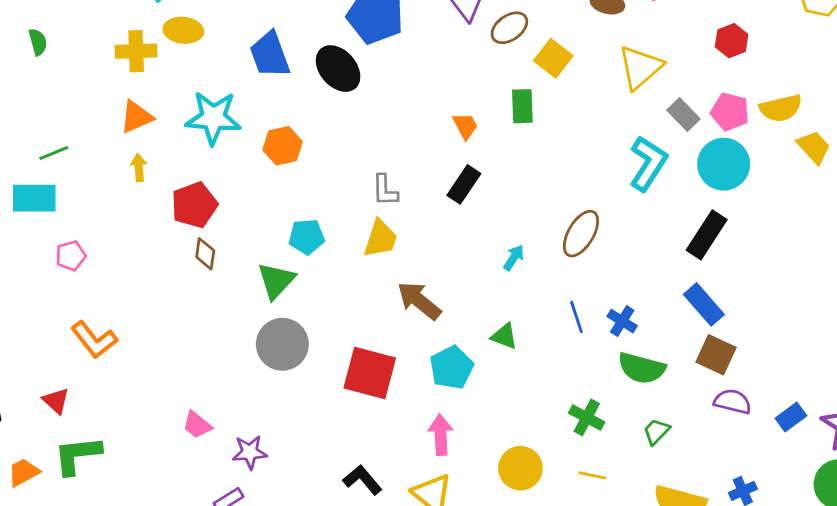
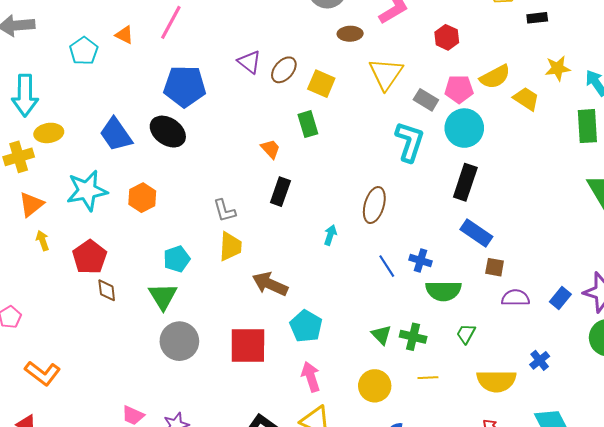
green triangle: (504, 336) -> (381, 335), moved, turned 40
brown square: (716, 355) -> (495, 267), size x0.7

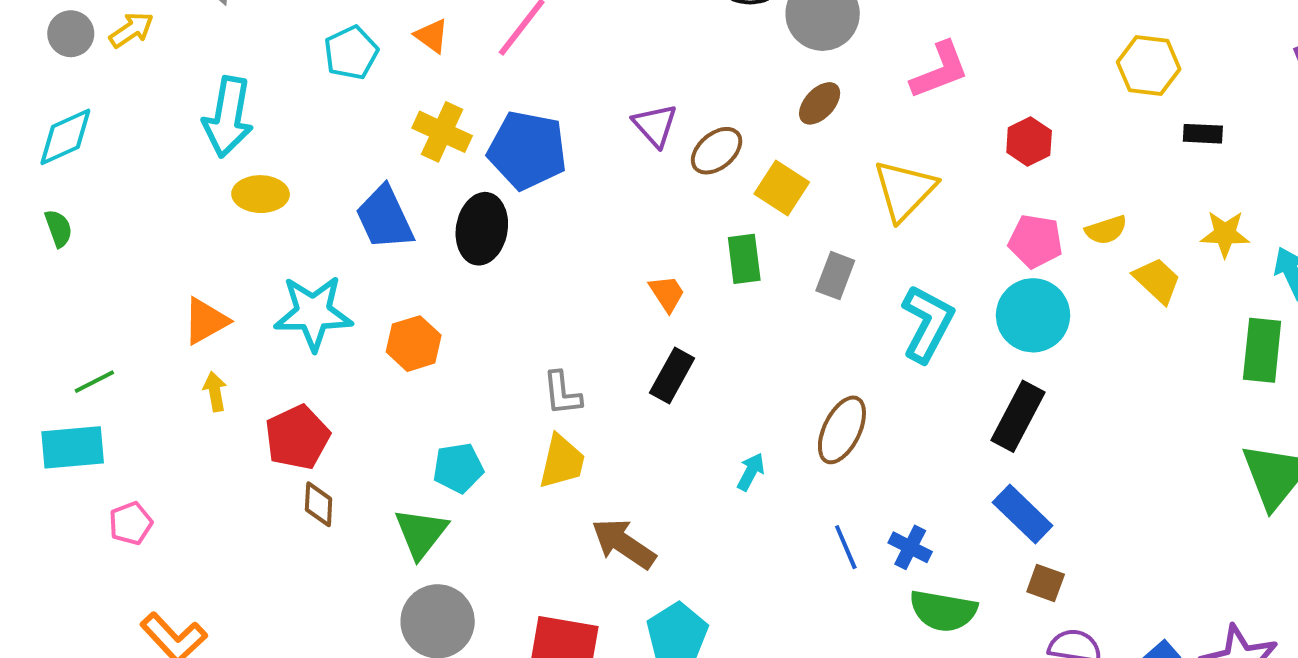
brown ellipse: (350, 34) -> (820, 103), moved, turned -55
yellow semicircle: (495, 77) -> (1106, 230), size x0.7
gray rectangle: (426, 100) -> (835, 276), moved, turned 70
black ellipse: (168, 132) -> (482, 229), turned 56
yellow cross: (19, 157) -> (442, 132), moved, turned 32

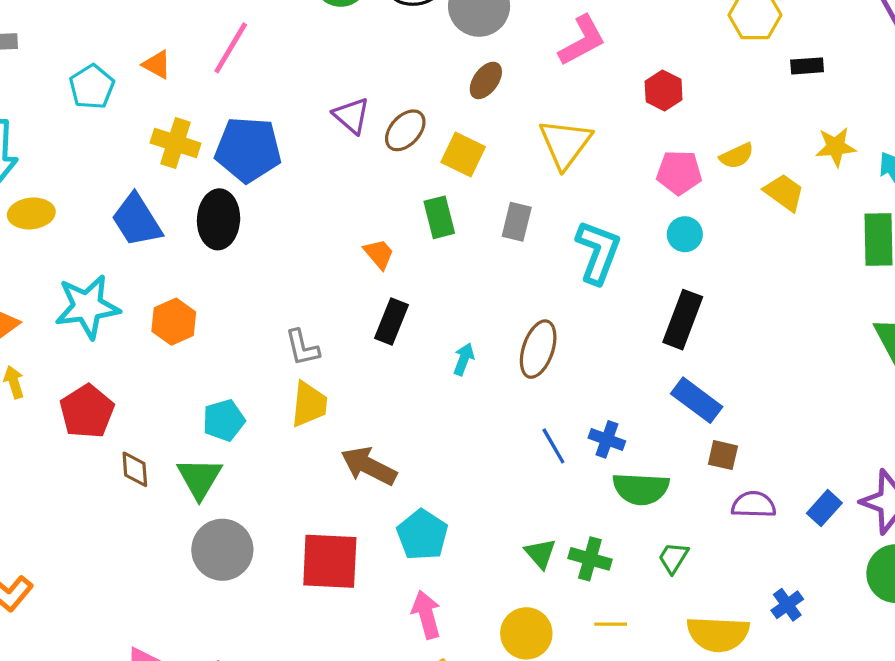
cyan circle: (1033, 315) -> (685, 234), size x0.6
cyan arrow: (751, 472) -> (464, 359), moved
brown diamond: (319, 504) -> (135, 469), moved

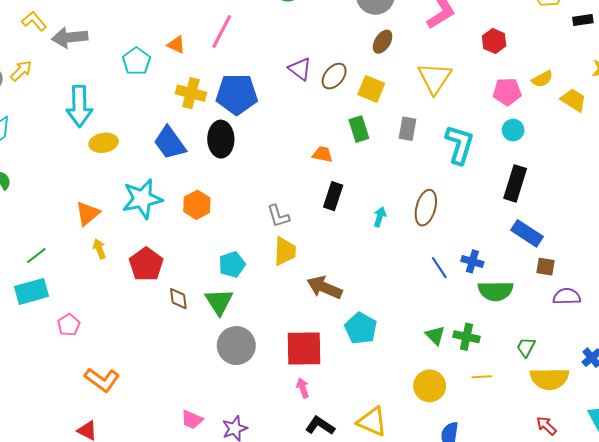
orange trapezoid: (379, 254) -> (322, 154), turned -35
green trapezoid: (673, 558) -> (526, 347), moved
pink arrow: (426, 615) -> (303, 388), moved, size x0.7

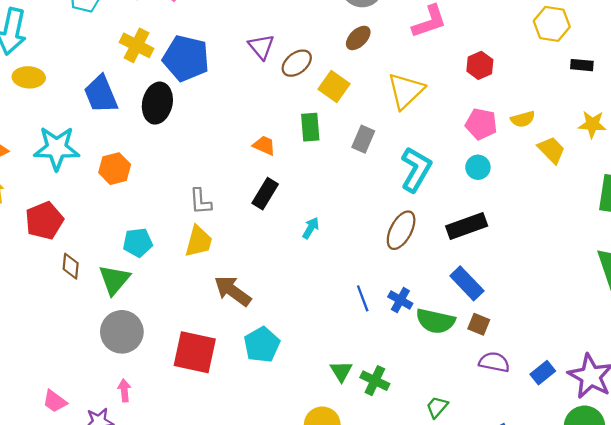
black rectangle: (515, 183) -> (467, 226), turned 40
brown ellipse: (426, 208) -> (401, 230), moved
green semicircle: (496, 291) -> (435, 321), moved
pink arrow: (303, 388) -> (124, 390), moved

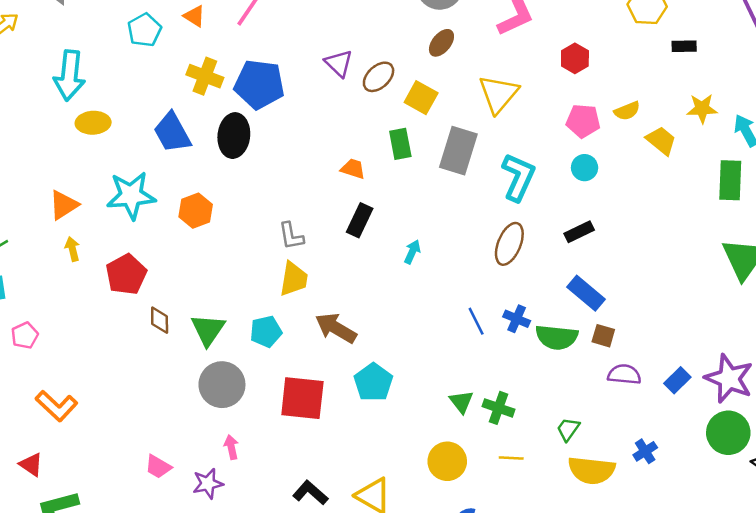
gray rectangle: (363, 139) -> (458, 151), size x1.6
black rectangle: (467, 226) -> (579, 232), size x0.7
cyan pentagon: (138, 243) -> (266, 332), moved

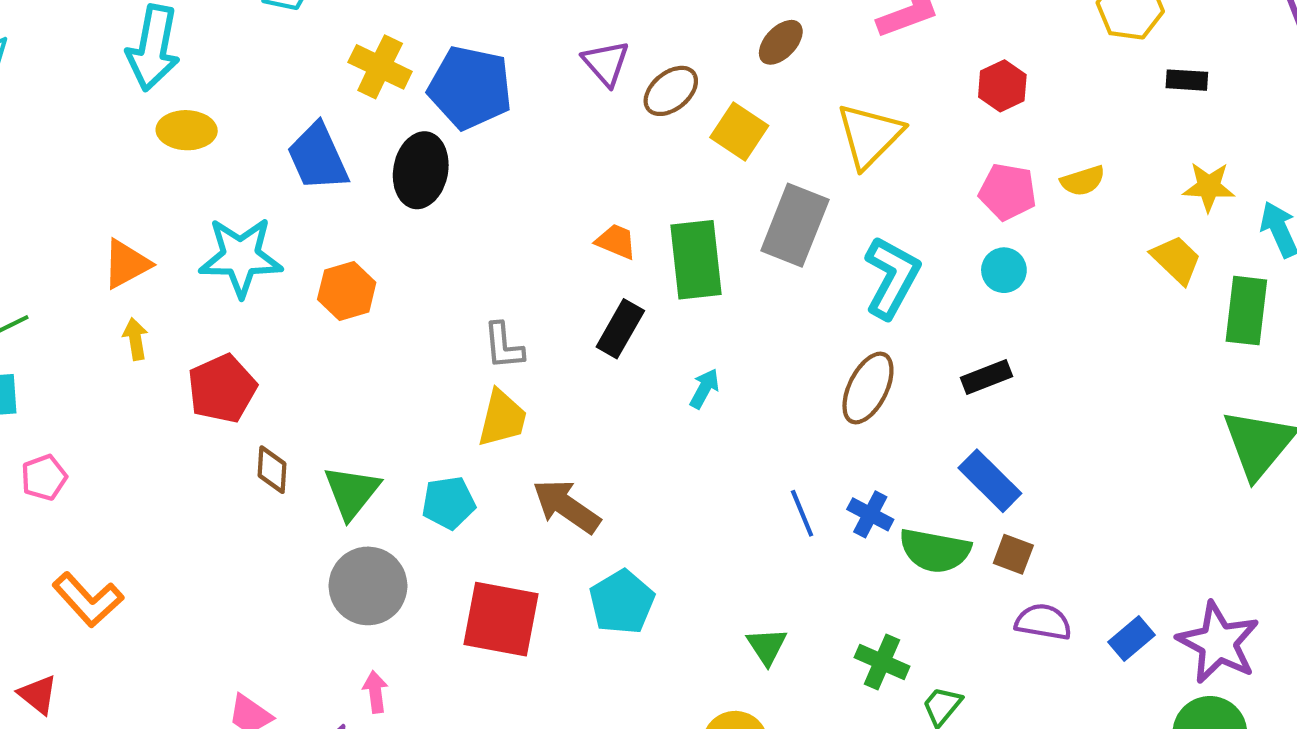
yellow trapezoid: (661, 141) -> (1176, 260), moved
green rectangle: (400, 144) -> (696, 260), moved, size x1.5
green cross: (498, 408) -> (882, 662), moved

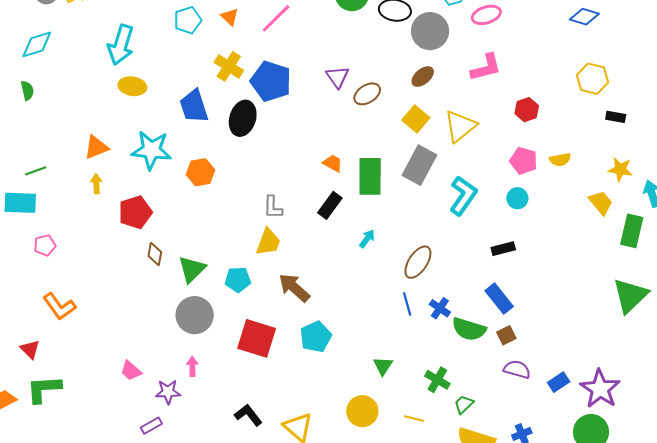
yellow square: (739, 131) -> (416, 119), moved
brown ellipse: (868, 388) -> (418, 262), moved
brown square: (1013, 554) -> (506, 335), turned 36

